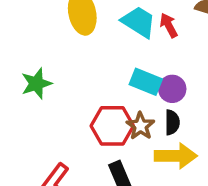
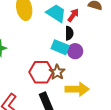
red arrow: (169, 25) -> (73, 15), turned 64
black semicircle: (172, 122) -> (69, 33), moved

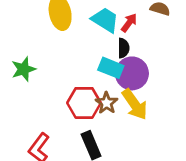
purple circle: (75, 51) -> (132, 73), size x1.5
yellow arrow: (77, 89) -> (135, 104), moved, turned 55

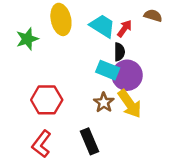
green star: (23, 69) -> (27, 39), moved
red hexagon: (84, 103) -> (47, 100), moved

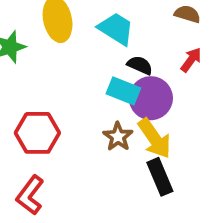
red arrow: (125, 29) -> (191, 60), moved
black semicircle: (119, 52) -> (140, 65), turned -66
black rectangle: (89, 141) -> (160, 177), moved

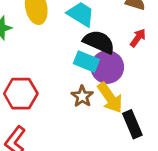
black semicircle: (140, 65) -> (99, 42), size x1.6
black rectangle: (160, 177) -> (132, 124), moved

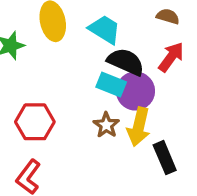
red arrow: (138, 38) -> (171, 57), size x1.4
yellow arrow: (110, 98) -> (139, 127), turned 48

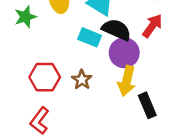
cyan rectangle: (111, 85) -> (90, 37), moved
brown star: (106, 125) -> (82, 80), moved

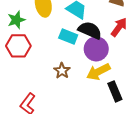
red hexagon: (45, 77) -> (18, 46), moved
yellow arrow: (127, 81) -> (98, 72), turned 50

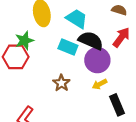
green star: (16, 20) -> (24, 41), moved
yellow arrow: (98, 72) -> (100, 84), size x0.6

